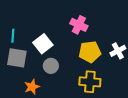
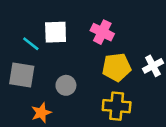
cyan line: (13, 36) -> (31, 44), moved, turned -56
white square: (43, 44) -> (56, 32), moved, turned 36

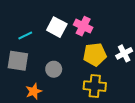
white square: (56, 32) -> (57, 27), moved, turned 30
cyan line: (31, 44) -> (25, 36), turned -64

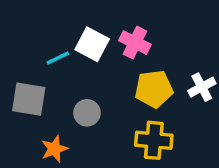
cyan line: (25, 36) -> (58, 58), moved

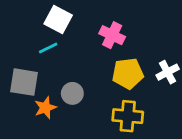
white square: (92, 44) -> (58, 20), moved
orange star: (54, 149) -> (45, 108), moved

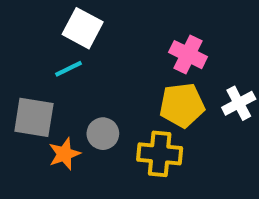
pink cross: (112, 35) -> (188, 55), moved
yellow cross: (128, 116) -> (160, 154), moved

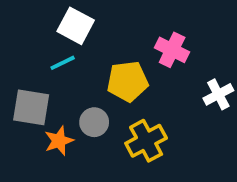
yellow pentagon: (182, 105) -> (128, 81), moved
yellow cross: (160, 154) -> (146, 141), turned -33

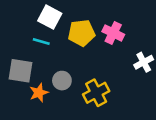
cyan line: (63, 63) -> (41, 41), turned 42
yellow pentagon: (128, 81) -> (81, 33), moved

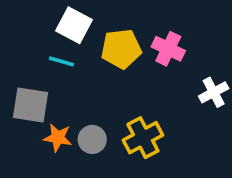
gray circle: (62, 81) -> (92, 139), moved
orange star: (39, 93) -> (58, 138), turned 30

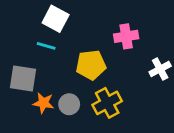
yellow pentagon: (121, 49) -> (91, 65), moved
pink cross: (168, 49) -> (126, 36), turned -35

